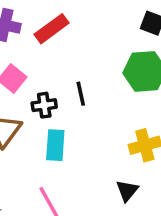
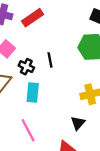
black cross: (44, 105) -> (26, 67), turned 32

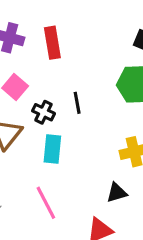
red rectangle: (33, 18) -> (52, 43), turned -65
black triangle: (78, 123) -> (117, 193), turned 32

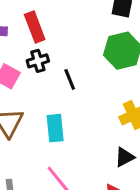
black cross: (43, 112) -> (38, 61), moved, turned -30

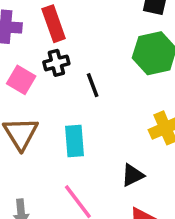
black triangle: (125, 157) -> (133, 175), moved

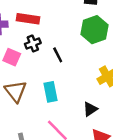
red rectangle: (54, 24) -> (28, 19), turned -55

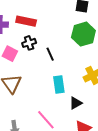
cyan rectangle: (50, 92) -> (59, 84), moved

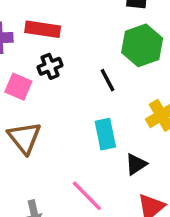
black line: (50, 54) -> (108, 80), moved

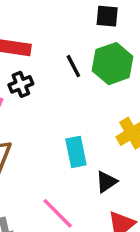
black line: (108, 80) -> (73, 66), moved

